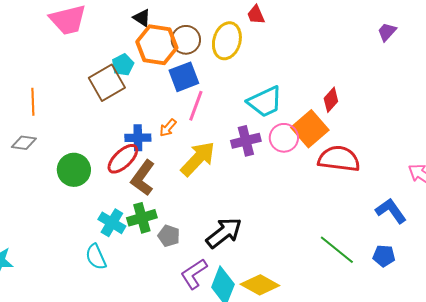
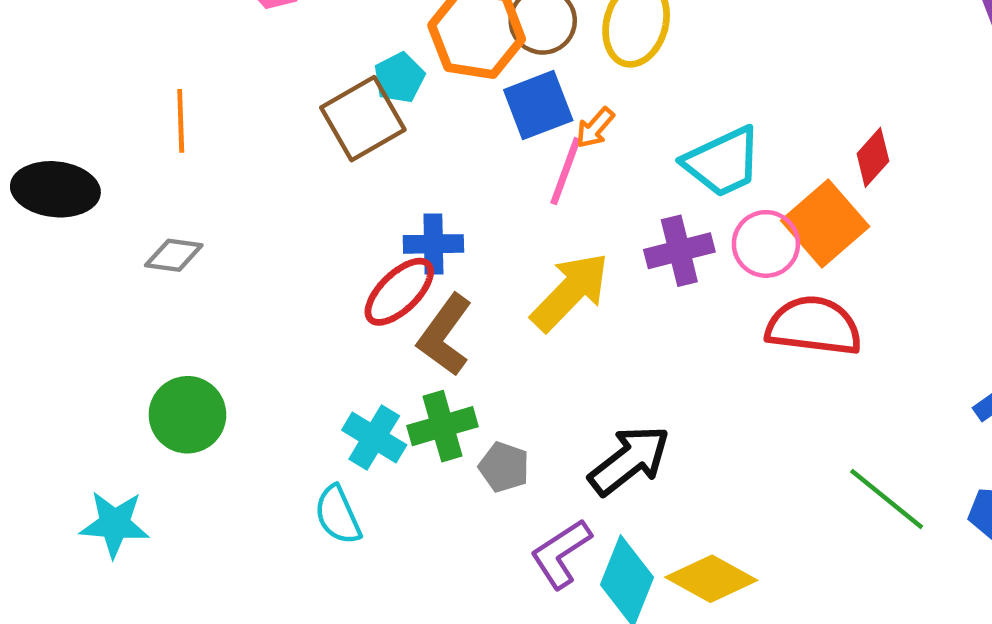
orange line: (33, 102) -> (181, 121), moved
orange arrow: (168, 128) -> (595, 128), moved
red semicircle: (339, 159) -> (814, 326), moved
green circle: (74, 170) -> (187, 415), moved

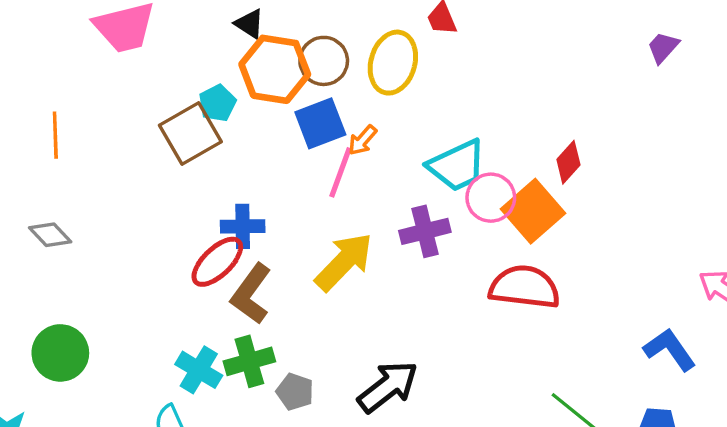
pink circle: (766, 244) -> (491, 198), moved
gray diamond: (174, 255) -> (50, 235), turned 39

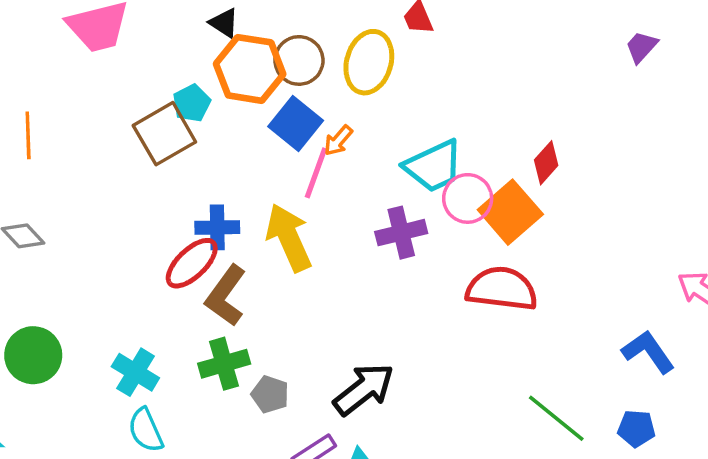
blue square: (320, 123) -> (296, 123), turned -30
yellow arrow: (344, 262) -> (289, 238), moved, turned -68
cyan cross: (199, 370) -> (135, 372), moved

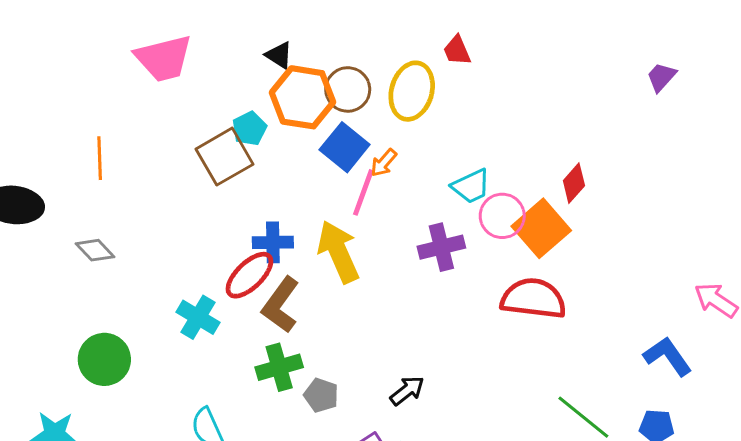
cyan trapezoid: (434, 166) -> (471, 186), size x0.7
cyan cross: (135, 372) -> (198, 317), moved
black arrow: (364, 389) -> (407, 391), size x0.6

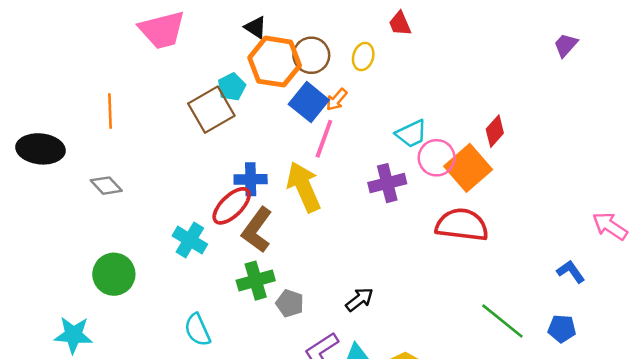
yellow ellipse: (412, 91) -> (363, 57), size x0.6
orange arrow: (384, 163) -> (337, 100), moved
blue L-shape: (668, 356) -> (571, 272), size x0.7

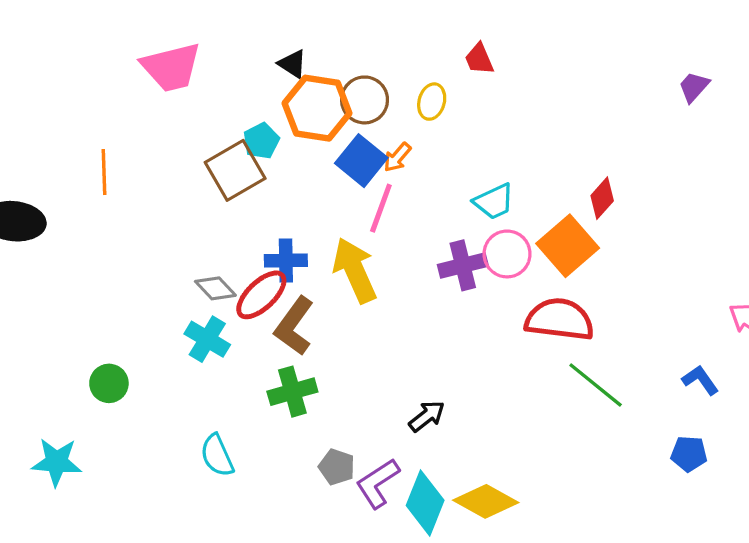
pink circle: (437, 158) -> (507, 254), moved
gray diamond: (106, 186) -> (215, 288), moved
green circle: (114, 274) -> (109, 383), size x0.7
gray pentagon: (290, 303) -> (337, 467), moved
green line: (502, 321) -> (596, 385), moved

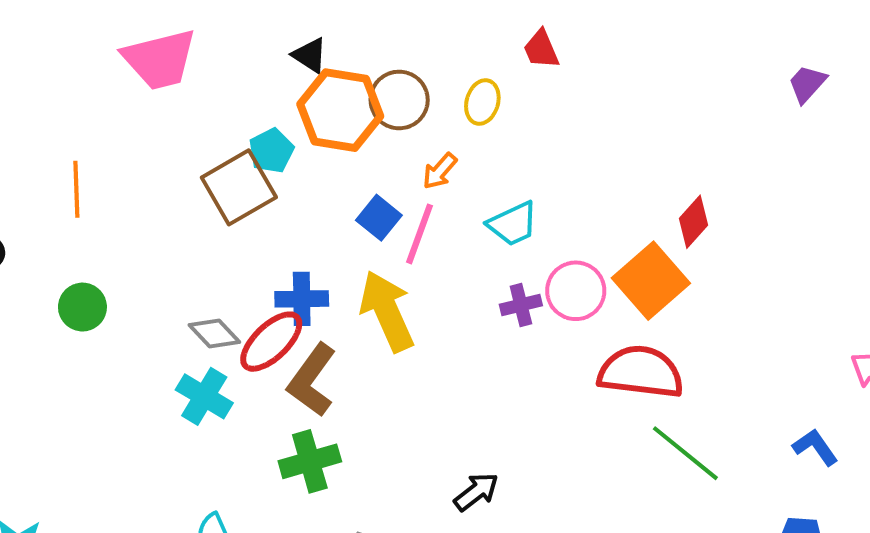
blue square: (361, 161) -> (379, 218), moved, size x0.7
cyan trapezoid: (494, 202) -> (513, 224), moved
purple cross: (463, 265) -> (521, 305), size x0.7
green circle: (109, 383) -> (82, 307), moved

